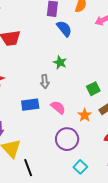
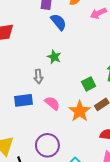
orange star: (85, 115) -> (80, 111), size x1.5
purple circle: (67, 139) -> (47, 145), moved

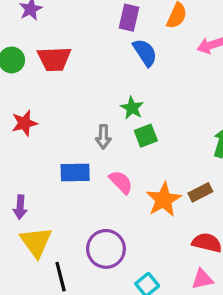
green square: (89, 84) -> (146, 136), moved

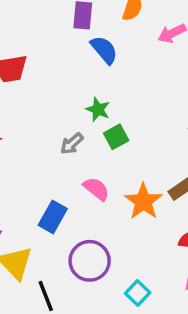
gray arrow: (103, 137) -> (72, 144), turned 55
blue rectangle: (75, 173) -> (53, 217), moved, turned -52

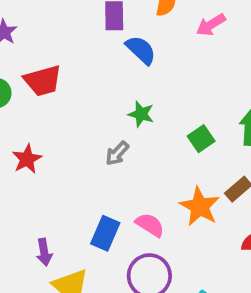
green square: (116, 137) -> (201, 139), moved
pink semicircle: (96, 189) -> (150, 225), moved

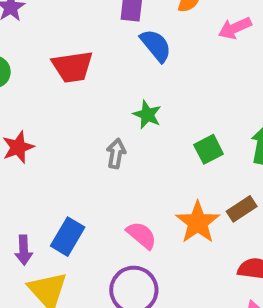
red trapezoid: (43, 81) -> (72, 67), moved
gray arrow: (117, 153) -> (116, 154), turned 140
blue rectangle: (105, 233) -> (68, 237), moved

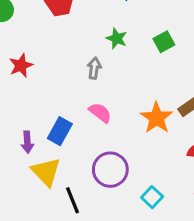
green square: (209, 149) -> (164, 42), moved
pink semicircle: (142, 235) -> (100, 113), moved

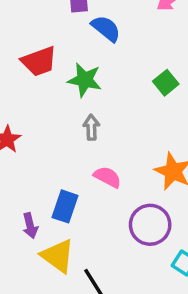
green star: (117, 38) -> (85, 80), moved, size x1.4
purple circle: (110, 170) -> (150, 225), moved

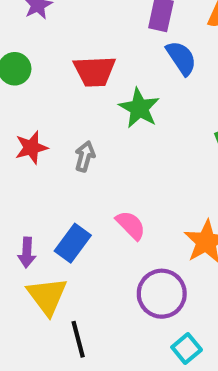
gray arrow: (91, 127) -> (85, 156), moved

